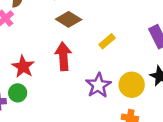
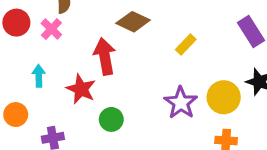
red arrow: (63, 56) -> (105, 56), moved
green circle: (18, 93) -> (111, 119), moved

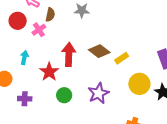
brown diamond: (133, 22) -> (99, 51), moved
yellow circle: (224, 97) -> (139, 84), moved
purple star: (181, 103) -> (98, 93), moved

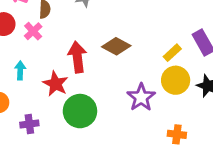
yellow rectangle: (122, 58) -> (172, 53), moved
purple star: (98, 93) -> (141, 97), moved
green circle: (64, 95) -> (80, 111), size x1.6

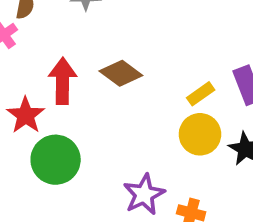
purple star: (141, 97) -> (144, 194), moved

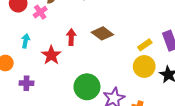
red arrow: (63, 81) -> (71, 37), size x0.7
green circle: (56, 160) -> (87, 87), moved

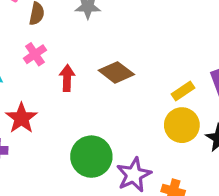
pink cross: (40, 12) -> (35, 54), moved
red star: (51, 55) -> (21, 118), moved

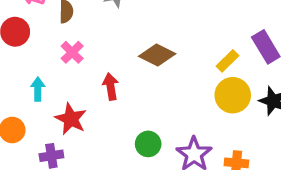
red arrow: (67, 78) -> (111, 86), moved
green circle: (91, 157) -> (148, 144), size x0.6

